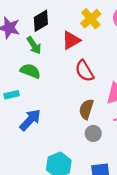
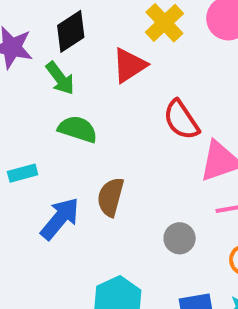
green semicircle: (30, 71) -> (78, 129), moved
red semicircle: (84, 71) -> (181, 120), moved
brown semicircle: (86, 109) -> (110, 197), moved

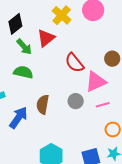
green arrow: (60, 78) -> (24, 47), moved
gray circle: (180, 238) -> (76, 101), moved

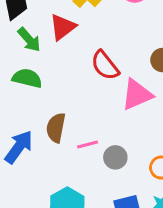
gray circle: (76, 101) -> (115, 157), moved
pink line: (103, 105) -> (87, 145), moved

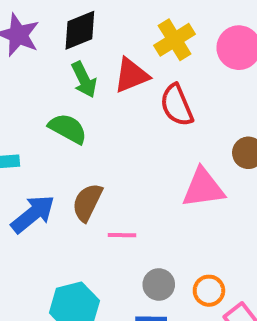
red semicircle: (105, 65) -> (177, 105), moved
gray circle: (115, 157) -> (159, 284), moved

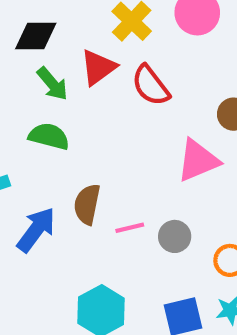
black diamond: (80, 30) -> (36, 36), turned 36
gray circle: (159, 284) -> (175, 236), moved

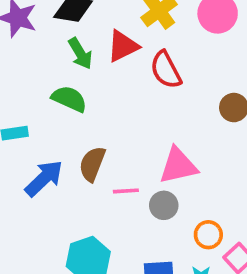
pink triangle: (198, 160) -> (178, 166), moved

